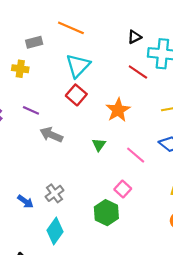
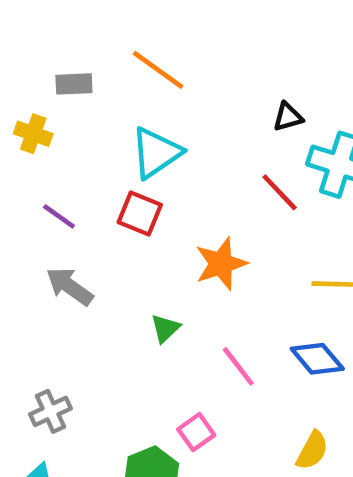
red square: (76, 95) -> (140, 214), turned -30
purple line: (31, 110) -> (59, 216), moved

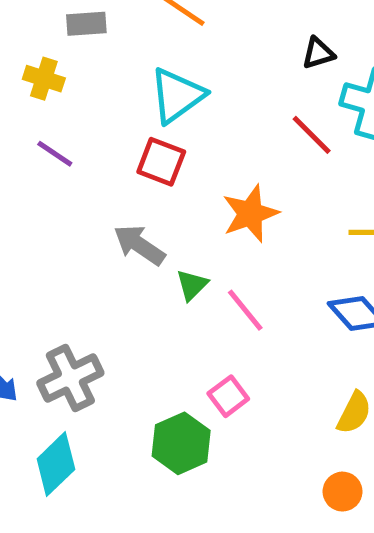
purple line: (59, 216) -> (55, 154), moved
gray arrow: (70, 286) -> (139, 245), moved
pink line: (238, 366) -> (245, 310), moved
gray cross: (50, 411) -> (70, 378), size x1.4

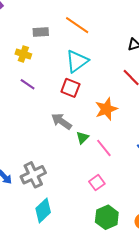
green hexagon: (181, 443) -> (107, 217), moved
cyan diamond: (56, 464) -> (43, 210), moved

